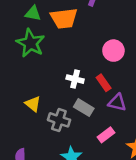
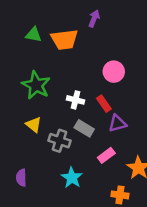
green star: (30, 43) -> (36, 85), moved
purple triangle: (117, 103) -> (117, 123), turned -30

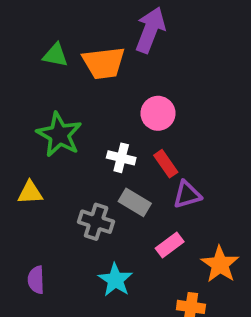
purple arrow: (94, 19) -> (150, 30), size x1.6
pink circle: (114, 72) -> (158, 113), moved
yellow triangle: (34, 125) -> (30, 193), moved, turned -42

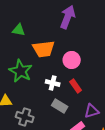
orange trapezoid: (104, 63) -> (44, 49), moved
purple triangle: (187, 195) -> (92, 111), moved
gray cross: (96, 222) -> (25, 117), moved

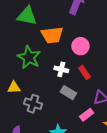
green triangle: (19, 30) -> (27, 16), size x1.5

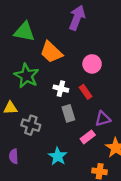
orange trapezoid: (52, 35) -> (51, 52), turned 50
pink circle: (80, 46) -> (92, 64), moved
gray rectangle: (68, 93) -> (68, 113), turned 42

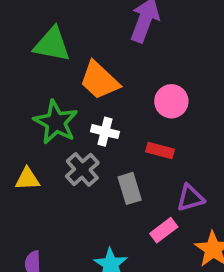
white cross: (61, 89) -> (105, 132), moved
red rectangle: (86, 92) -> (160, 151), turned -40
gray cross: (31, 125) -> (82, 170), moved, turned 30

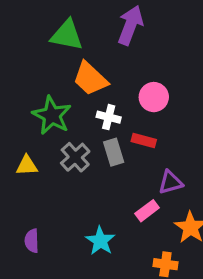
green triangle: (52, 44) -> (67, 35), moved
white cross: (105, 132) -> (109, 117), moved
gray rectangle: (130, 188) -> (114, 152), moved

